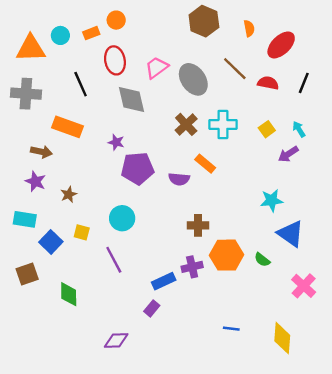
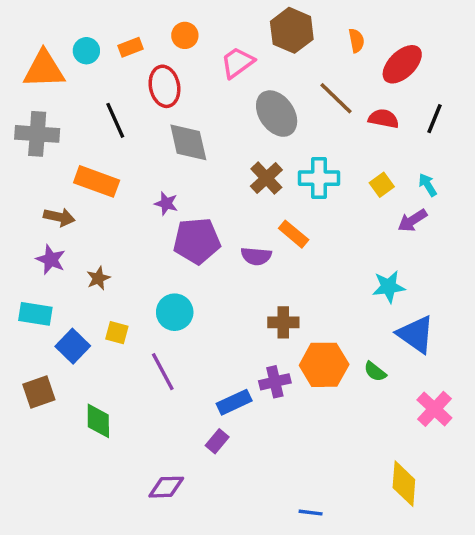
orange circle: (116, 20) -> (185, 35), moved
pink trapezoid: (157, 68) -> (238, 63), moved
blue line: (231, 329) -> (311, 513), moved

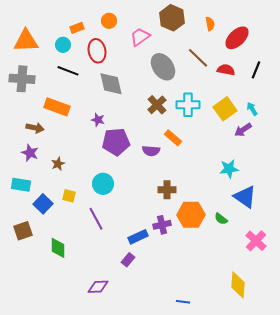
cyan circle: (86, 51) -> (63, 45), moved
black line: (115, 120) -> (68, 71), turned -45
yellow square: (382, 185) -> (225, 109), size x1.6

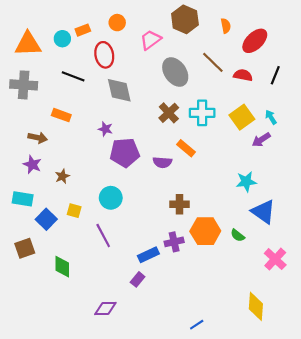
cyan circle: (63, 45) -> (62, 39), moved
orange rectangle: (57, 107) -> (61, 115), size x0.7
blue line: (183, 302) -> (197, 325), turned -40

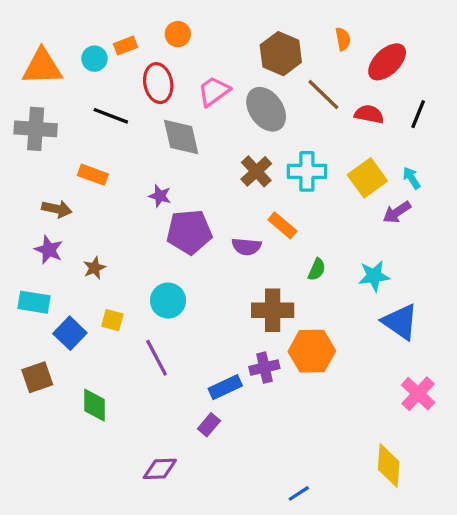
brown hexagon: (185, 19) -> (281, 54), moved
pink trapezoid: (150, 40) -> (214, 91), moved
brown cross: (180, 204) -> (273, 310), size x1.4
green semicircle: (238, 235) -> (317, 269), moved, turned -104

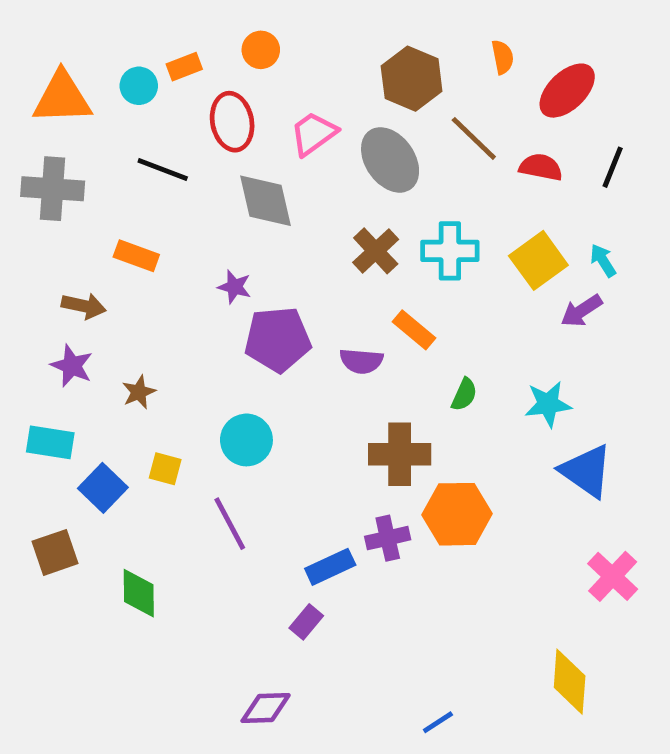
purple diamond: (160, 469) -> (266, 708), moved

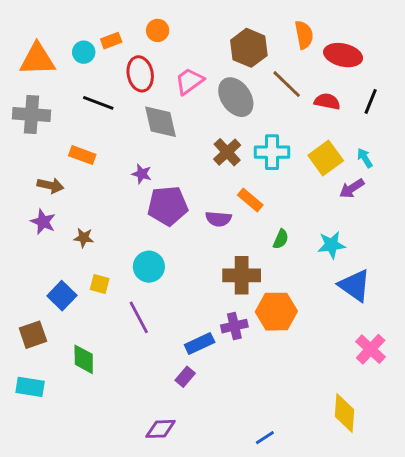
orange semicircle: (503, 57) -> (304, 35), size x1.4
red ellipse: (567, 91) -> (343, 55), turned 57
brown star: (139, 392) -> (84, 238), turned 30
cyan rectangle: (50, 442) -> (30, 387), moved

